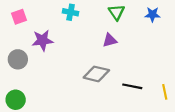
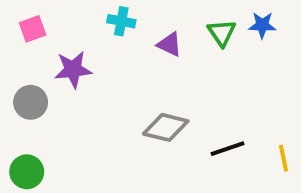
green triangle: (117, 12) -> (222, 33), moved
purple triangle: (110, 40) -> (170, 44), moved, turned 40
black line: (132, 86) -> (227, 149), turned -30

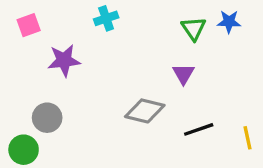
cyan cross: (121, 21) -> (106, 18), turned -30
purple triangle: (170, 44) -> (183, 74), moved, turned 35
gray circle: (31, 102) -> (47, 118), moved

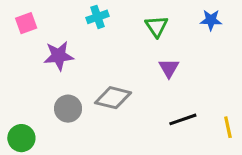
green triangle: (194, 28) -> (157, 26), moved
gray diamond: (145, 111) -> (113, 98), moved
gray circle: (47, 118) -> (68, 109), moved

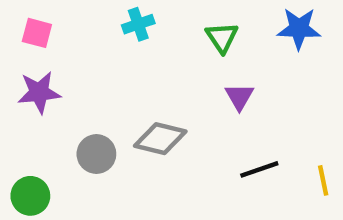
blue star: (211, 20) -> (299, 29), size x1.4
pink square: (26, 23) -> (37, 33), turned 35
purple star: (59, 56) -> (39, 92), moved

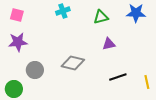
green triangle: (222, 37) -> (101, 17), turned 49
purple triangle: (239, 97) -> (109, 44), turned 48
gray circle: (96, 154) -> (35, 70), moved

